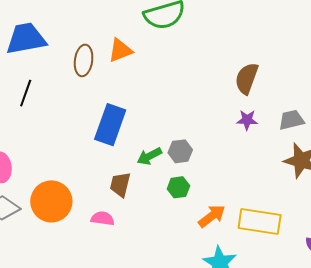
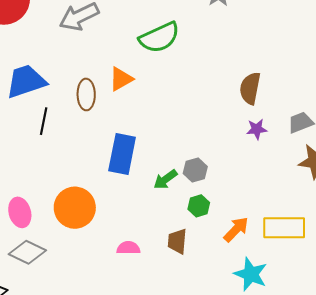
black line: (26, 93) -> (44, 121), moved
brown trapezoid: (120, 185) -> (177, 241), moved
orange circle: (51, 201) -> (75, 208), moved

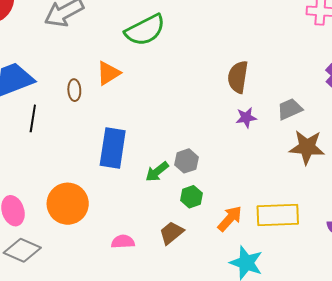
brown ellipse: (86, 94) -> (74, 90), size x0.7
brown trapezoid: (177, 241) -> (171, 233), turned 48

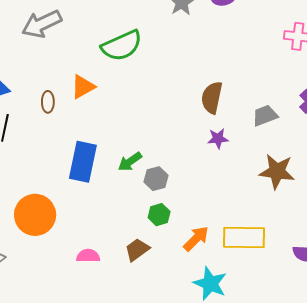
gray trapezoid: (290, 109) -> (265, 115), moved
green arrow: (157, 172) -> (130, 162), moved

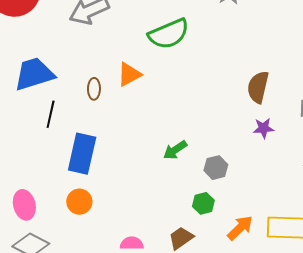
blue rectangle: (83, 162) -> (82, 154), moved
gray hexagon: (156, 179) -> (216, 168), moved
orange circle: (35, 215) -> (79, 202), size x0.6

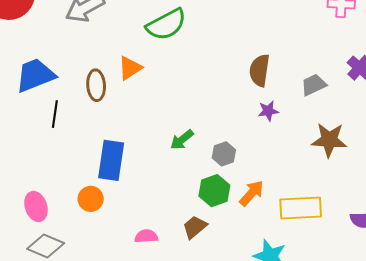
brown ellipse: (94, 89) -> (96, 85), size x1.4
blue rectangle: (82, 154) -> (111, 160), moved
green hexagon: (203, 203) -> (214, 191), size x1.4
orange arrow: (240, 228) -> (252, 193), moved

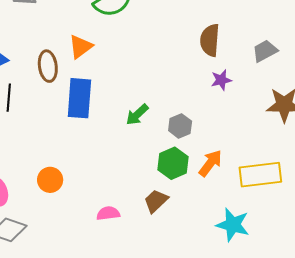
blue rectangle: (111, 160) -> (79, 98), moved

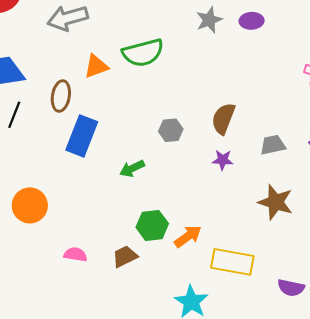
orange triangle: (81, 47) -> (96, 66), moved
gray hexagon: (180, 126) -> (171, 130), moved
orange circle: (50, 180) -> (30, 205), size x1.4

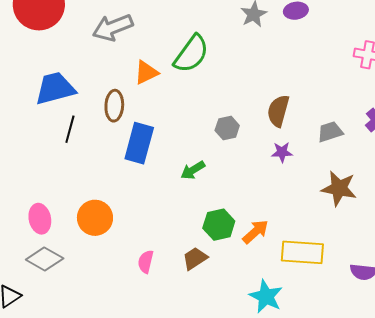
green semicircle: (143, 53) -> (191, 54), turned -33
pink semicircle: (75, 254) -> (146, 262), turned -80

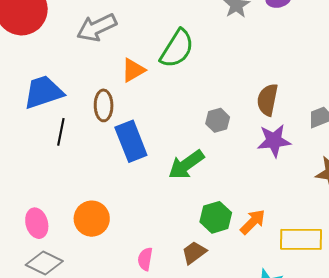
blue rectangle: (139, 143) -> (131, 141), turned -33
purple star: (282, 152) -> (274, 141), size x1.6
green arrow: (193, 170) -> (186, 165), size x1.5

